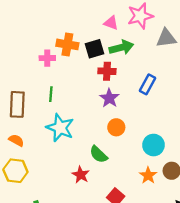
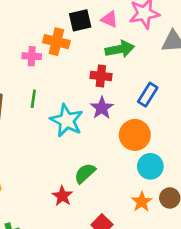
black square: (94, 49) -> (80, 20), moved
orange circle: (116, 127) -> (135, 135), moved, size x1.5
cyan star: (60, 128) -> (67, 121), moved
green semicircle: (99, 154) -> (85, 173), turned 90

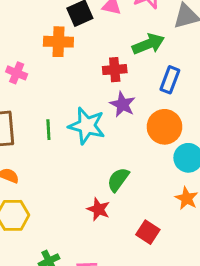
green arrow: (120, 49) -> (148, 44), moved
pink cross: (32, 56) -> (17, 73), moved, turned 30
green line: (33, 99) -> (48, 130), moved

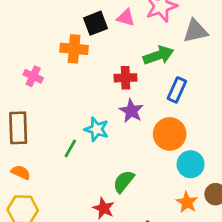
cyan star: (87, 126) -> (97, 129), size x0.7
green line: (48, 130) -> (70, 148), moved, turned 30

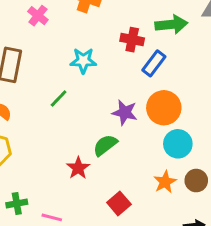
blue rectangle: (177, 90) -> (154, 63), moved
purple star: (131, 111) -> (125, 112), moved, turned -30
cyan star: (97, 129) -> (83, 61), moved, turned -30

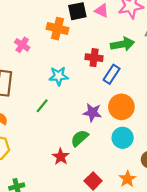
cyan circle: (178, 144) -> (123, 138), moved
orange star: (165, 182) -> (127, 179), moved

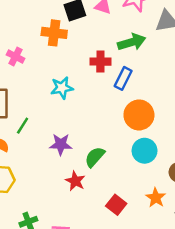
green line: (42, 106) -> (23, 126), moved
purple star: (92, 113) -> (61, 144), moved

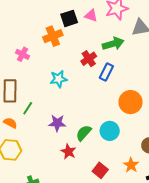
orange cross: (54, 33) -> (53, 36), turned -30
red cross: (100, 62) -> (89, 59), turned -35
orange circle: (139, 115) -> (130, 102), moved
cyan circle: (145, 151) -> (110, 131), moved

